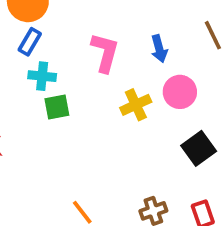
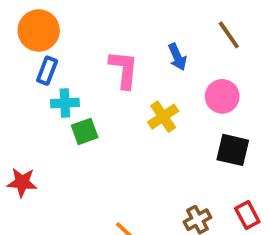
pink circle: (180, 92) -> (222, 96), moved
black square: (199, 148) -> (233, 150), turned -32

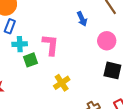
pink L-shape: (124, 69) -> (50, 45), moved
yellow cross: (163, 117) -> (62, 83), moved

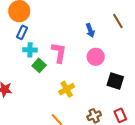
pink circle: (107, 41) -> (96, 57), moved
green square: (31, 60) -> (39, 65), turned -32

